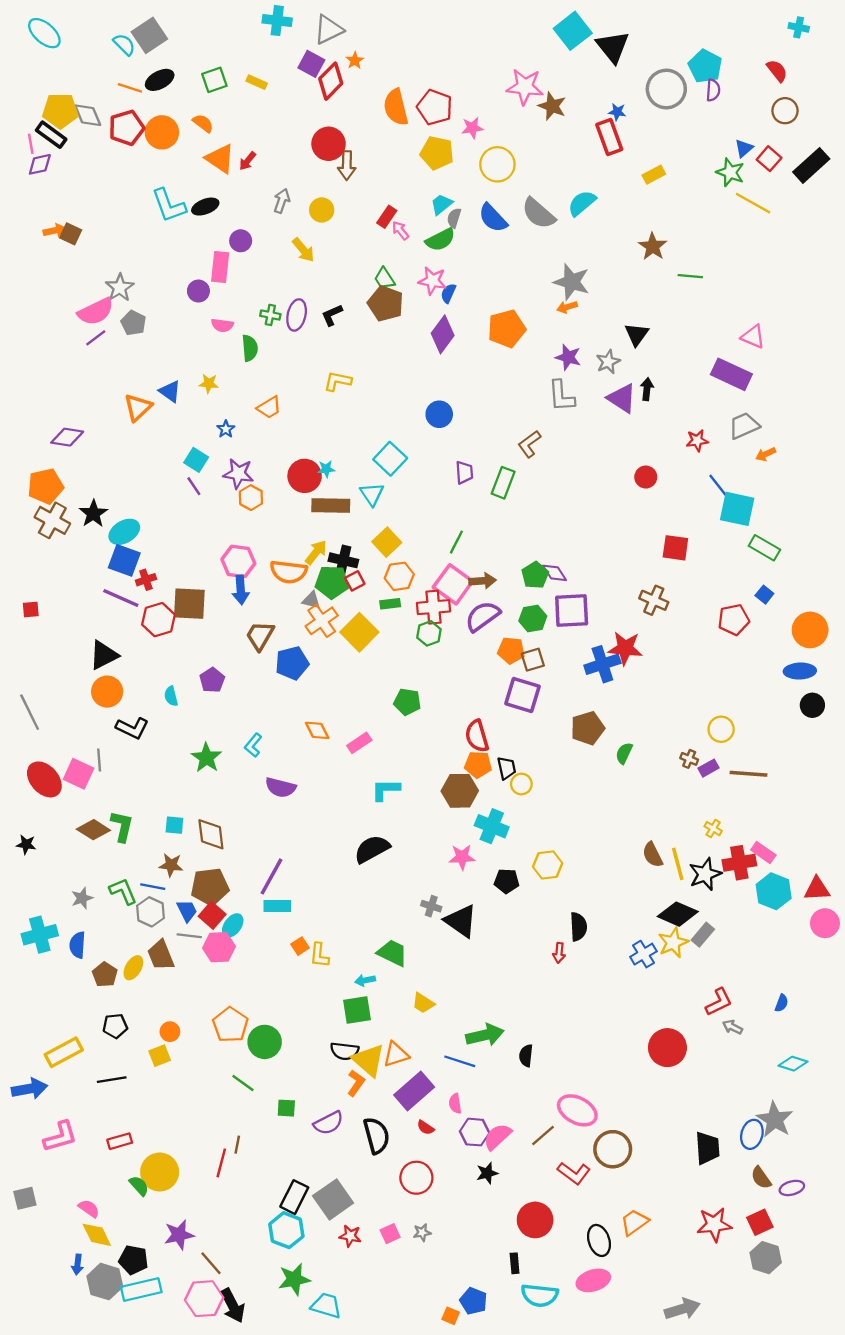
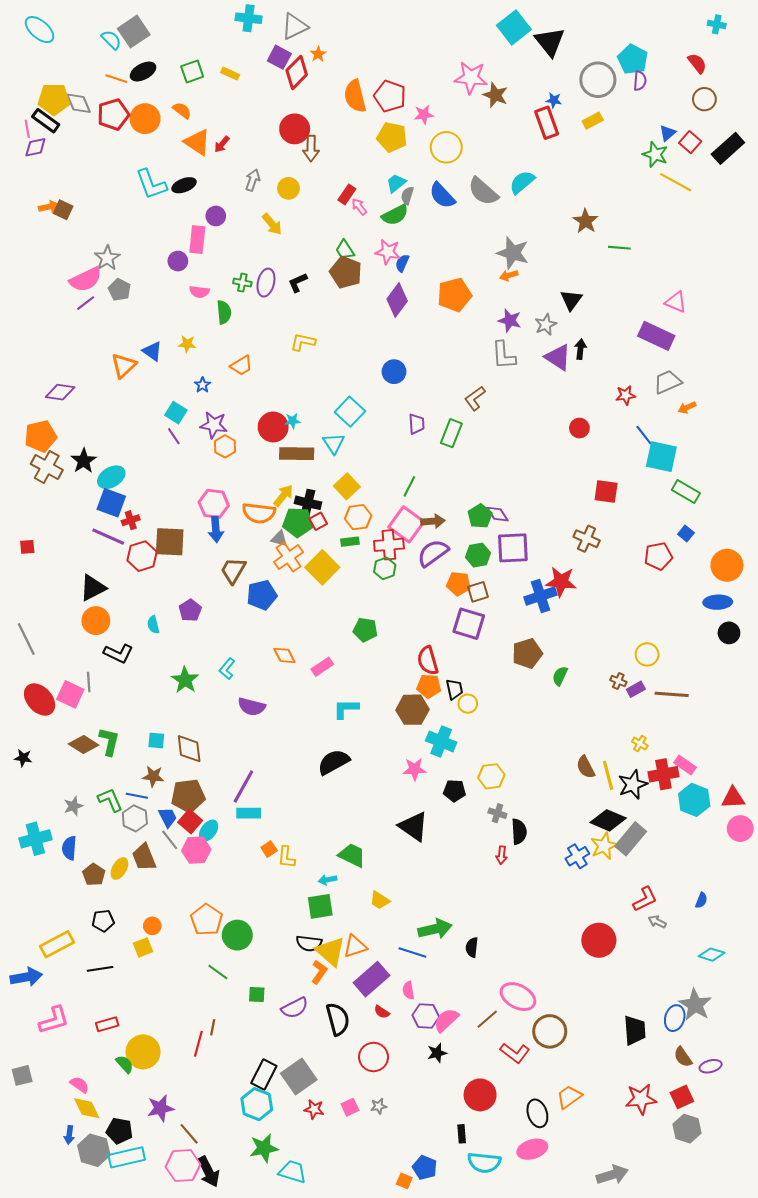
yellow rectangle: (654, 175) -> (593, 121), moved
gray cross: (431, 906) -> (497, 813), moved
gray rectangle: (703, 935) -> (631, 839), size x1.5
gray line: (189, 936) -> (170, 840), turned 45

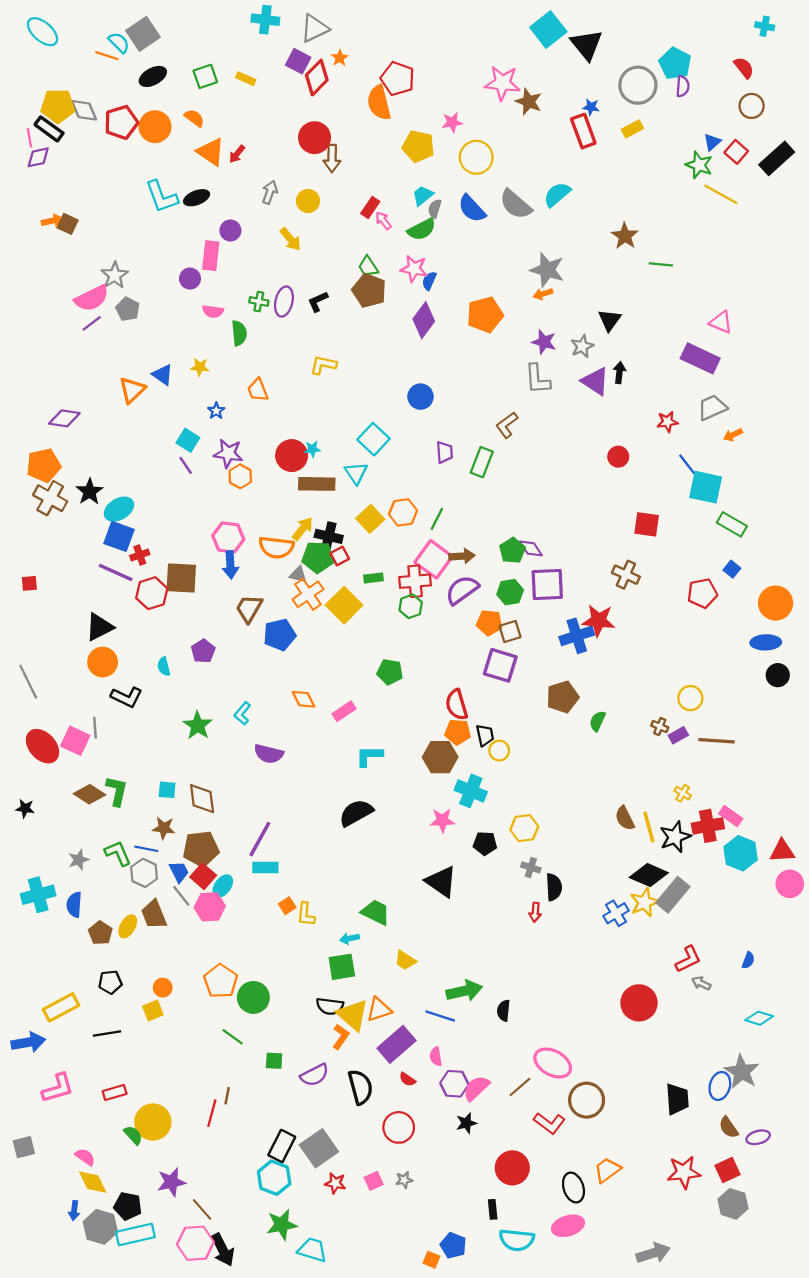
orange line: (116, 79) -> (107, 56), moved
red pentagon: (390, 96) -> (398, 79), moved
orange trapezoid: (241, 366) -> (258, 390), turned 100
orange hexagon: (358, 517) -> (403, 512), moved

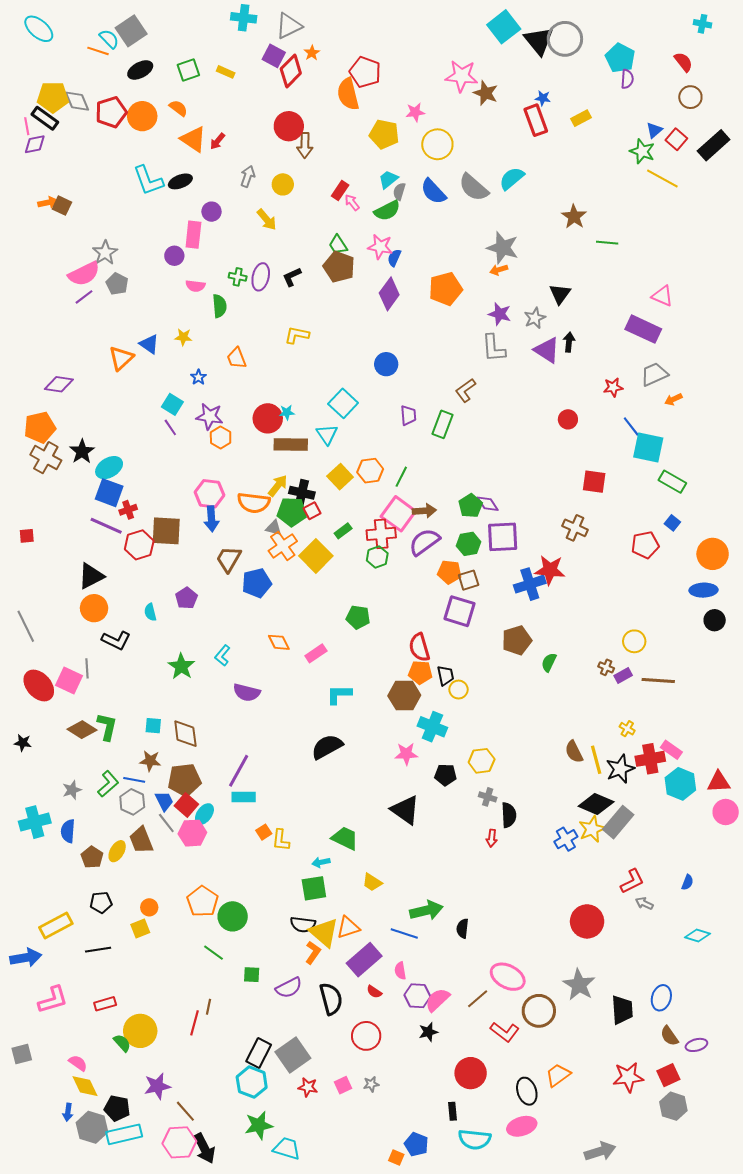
gray circle: (638, 85) -> (565, 39), moved
green rectangle: (374, 578) -> (343, 531), turned -30
green L-shape: (118, 853) -> (108, 784), turned 72
gray star: (742, 1072) -> (579, 985), moved

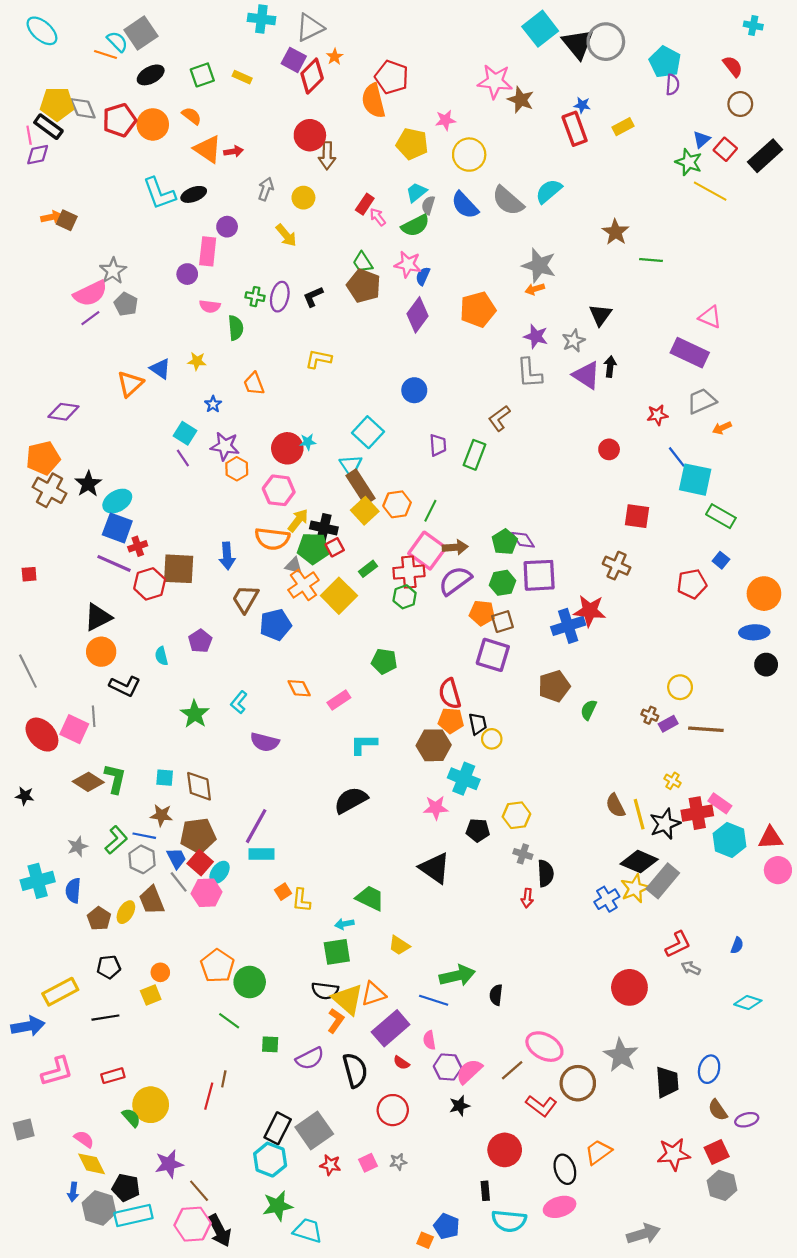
red arrow: (218, 141) -> (233, 151), turned -138
brown rectangle: (291, 445) -> (360, 487), moved, turned 56
pink hexagon: (209, 494) -> (279, 490), moved

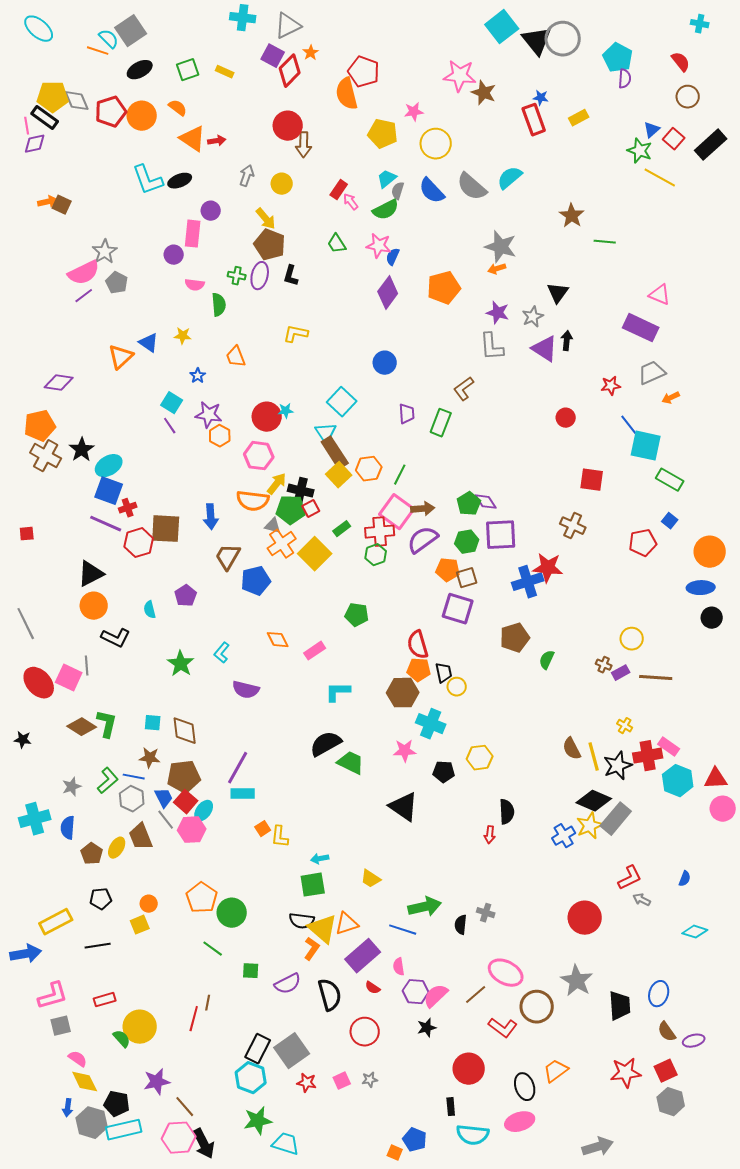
brown pentagon: (364, 286) -> (270, 245), moved
black L-shape: (313, 297) -> (291, 276), turned -50
gray cross: (523, 854) -> (486, 913), moved
green trapezoid: (370, 898) -> (351, 763), moved
gray square: (24, 1129) -> (61, 1026), moved

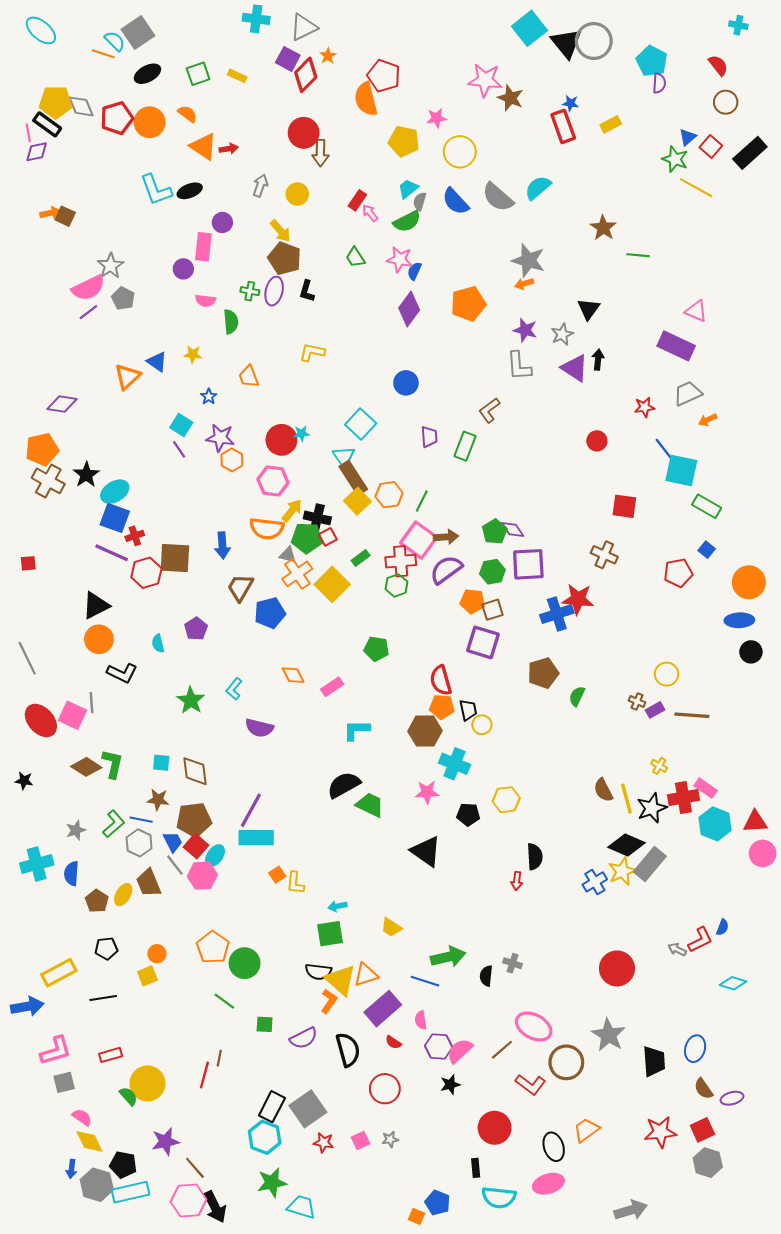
cyan rectangle: (243, 794) -> (256, 838), size x1.4
red L-shape: (630, 878) -> (700, 940), moved

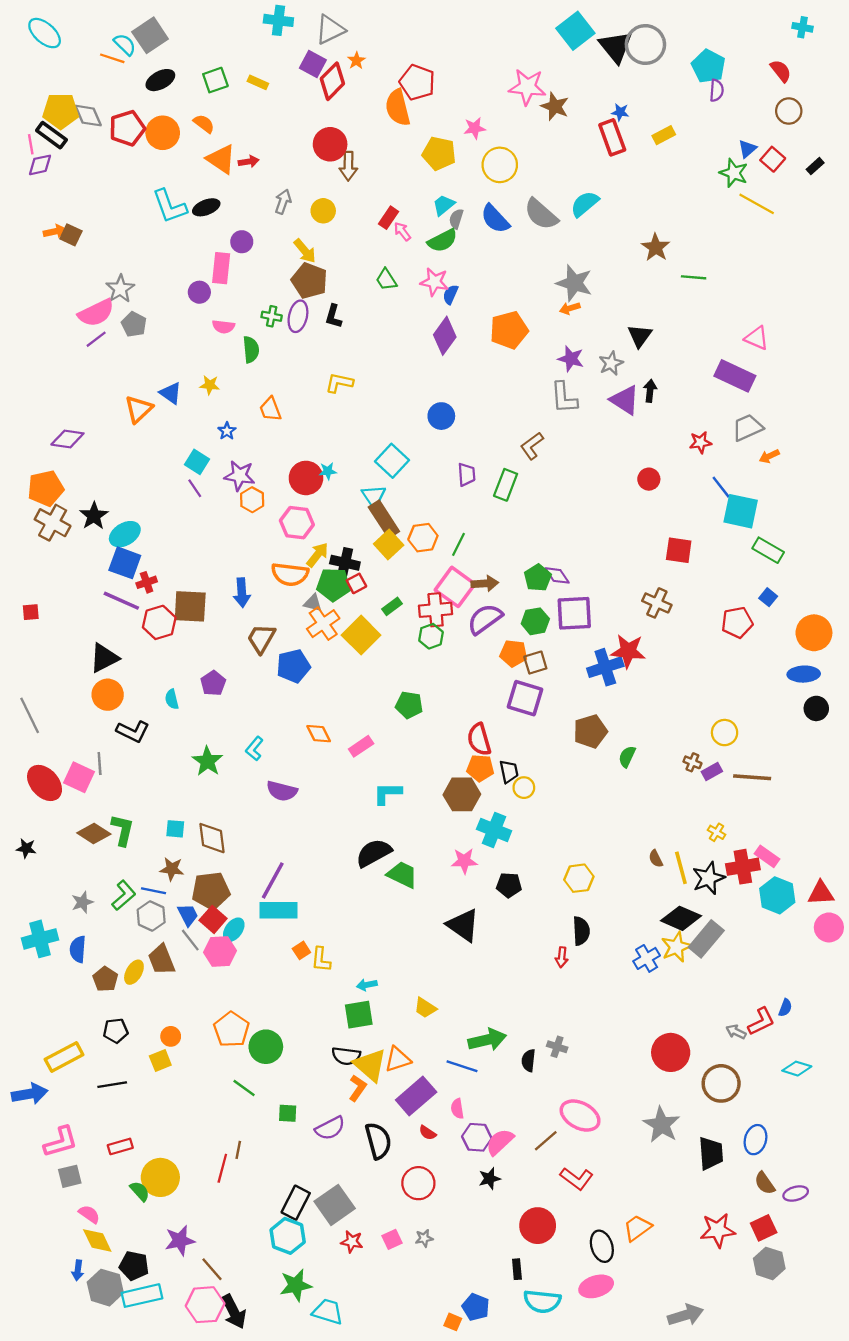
black rectangle: (750, 153) -> (815, 166), size x0.5
brown semicircle: (603, 790) -> (656, 859), size x0.7
yellow hexagon: (506, 800) -> (579, 878), moved
brown circle: (566, 1062) -> (721, 1083), moved

